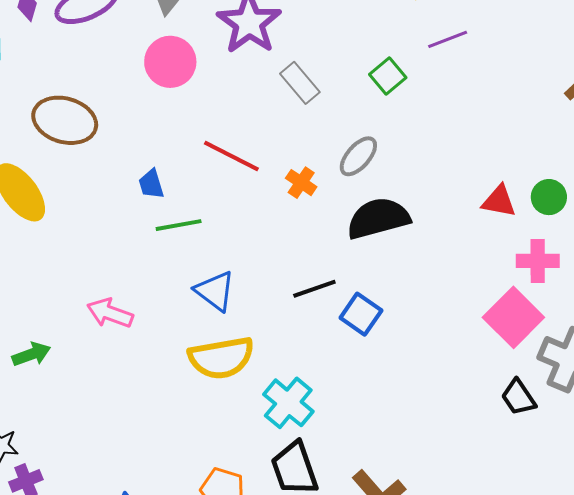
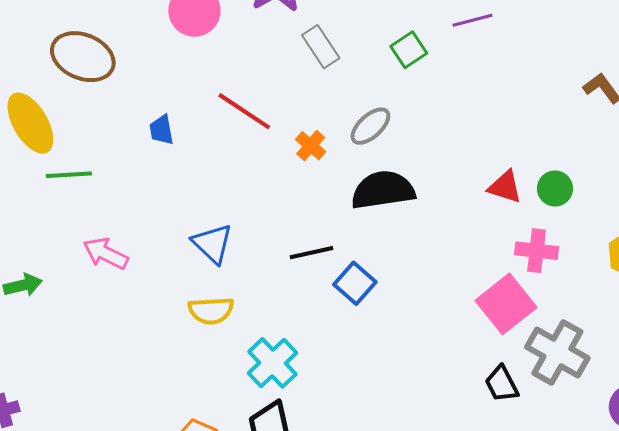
green line: (179, 225) -> (69, 175), moved
yellow semicircle: (221, 358) -> (211, 311), size x0.7

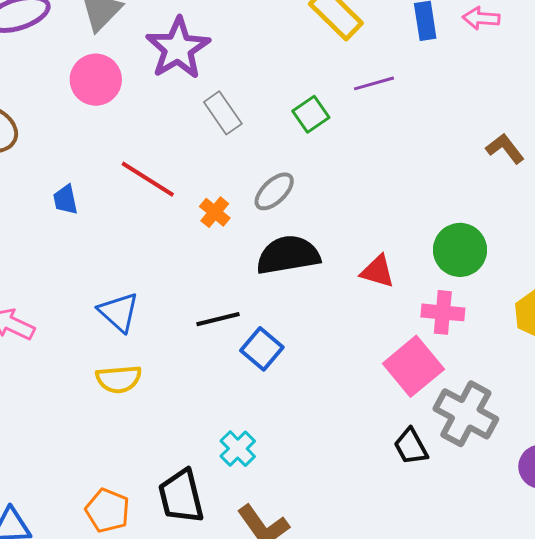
red triangle: (505, 187) -> (378, 271), moved
green circle: (555, 189) -> (460, 250), size x1.5
cyan cross: (272, 363) -> (238, 449), moved, size x0.7

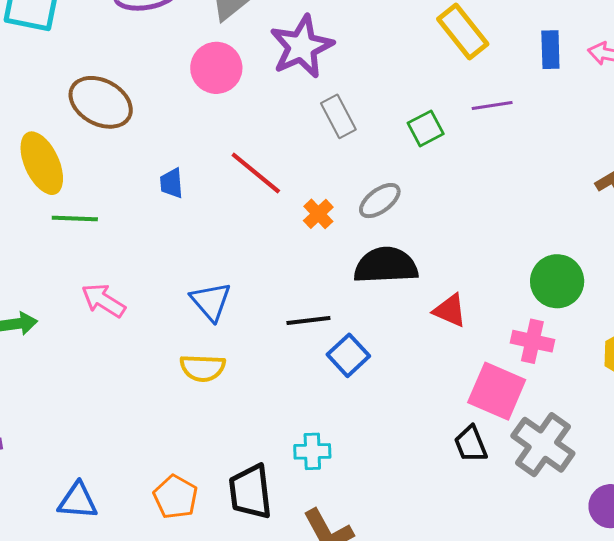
red triangle: (378, 271) -> (450, 310), moved
pink square: (413, 366) -> (497, 391), turned -34
black trapezoid: (411, 446) -> (471, 444), moved
cyan cross: (238, 449) -> (312, 451), turned 36

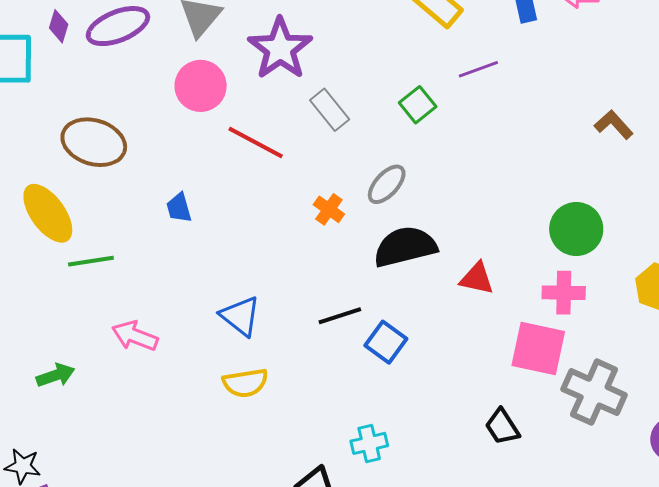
red line: (256, 173) -> (256, 143), moved
black trapezoid: (471, 444) -> (502, 427), moved

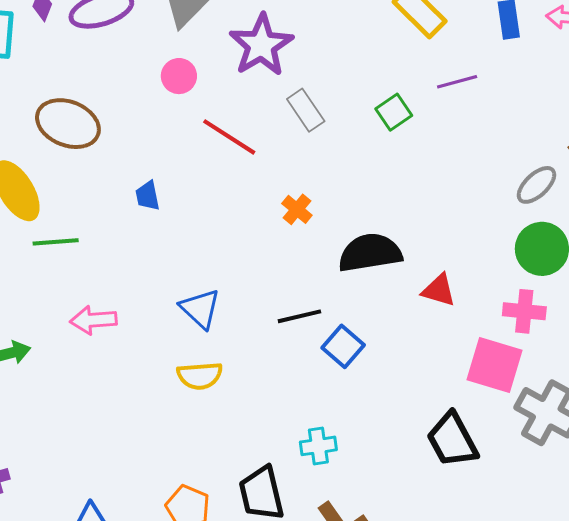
pink circle: (201, 86) -> (179, 76), size x0.7
gray ellipse: (387, 184) -> (536, 185), moved
pink arrow: (135, 336) -> (93, 320), turned -30
black trapezoid: (502, 427) -> (452, 440), size x1.5

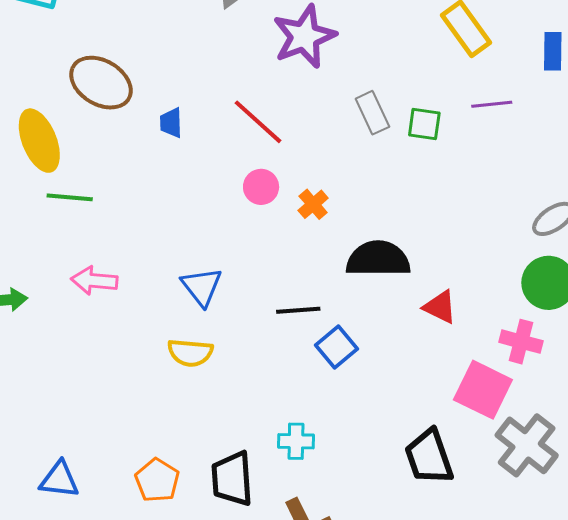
pink circle: (179, 76) -> (261, 187), moved
gray rectangle: (306, 110) -> (372, 113), moved
green square: (394, 112) -> (424, 124), turned 33
blue trapezoid: (148, 196) -> (171, 123), moved

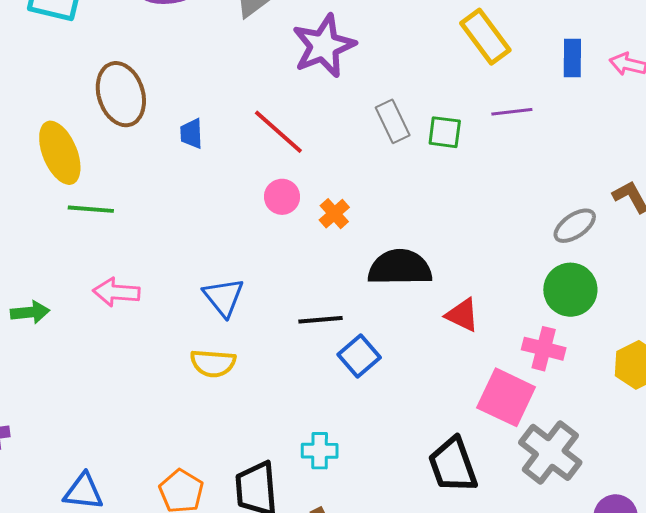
brown ellipse: (101, 83) -> (121, 94), turned 42

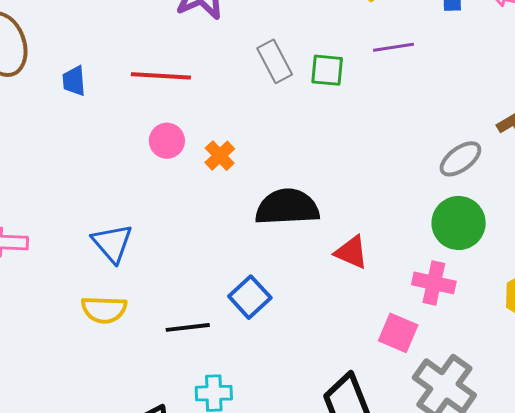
red line: (278, 132) -> (161, 76), turned -36
black line: (320, 320) -> (188, 327), moved
pink square: (506, 397) -> (398, 333), size x0.7

